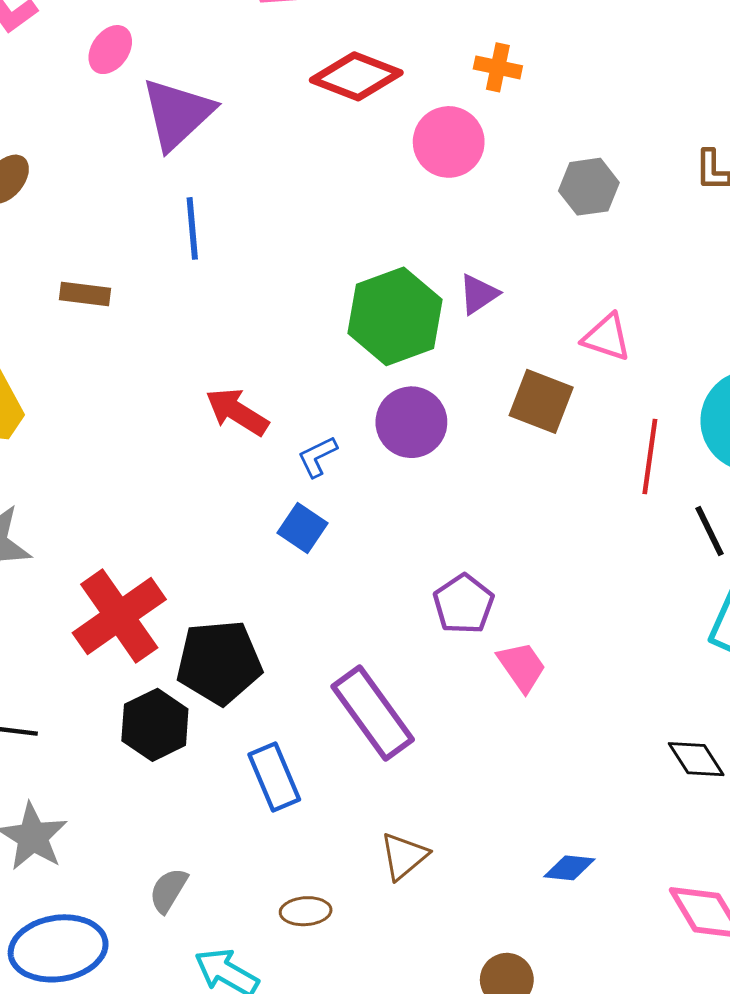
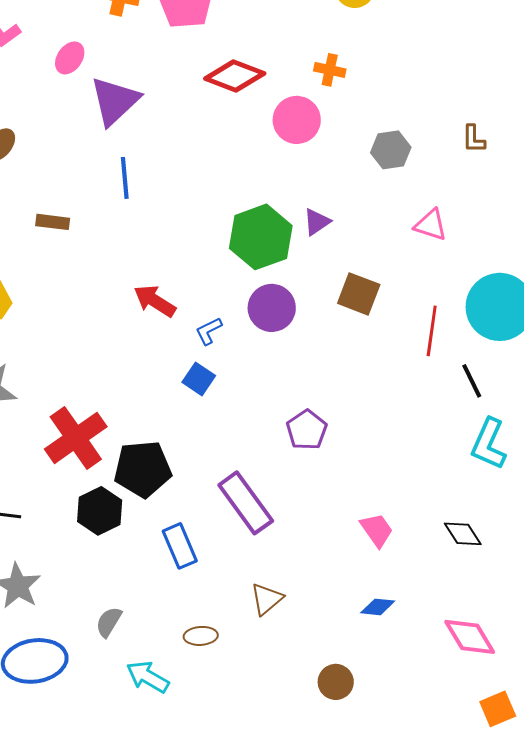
pink triangle: (607, 337) -> (431, 225), moved
pink trapezoid: (522, 667) -> (377, 530), moved

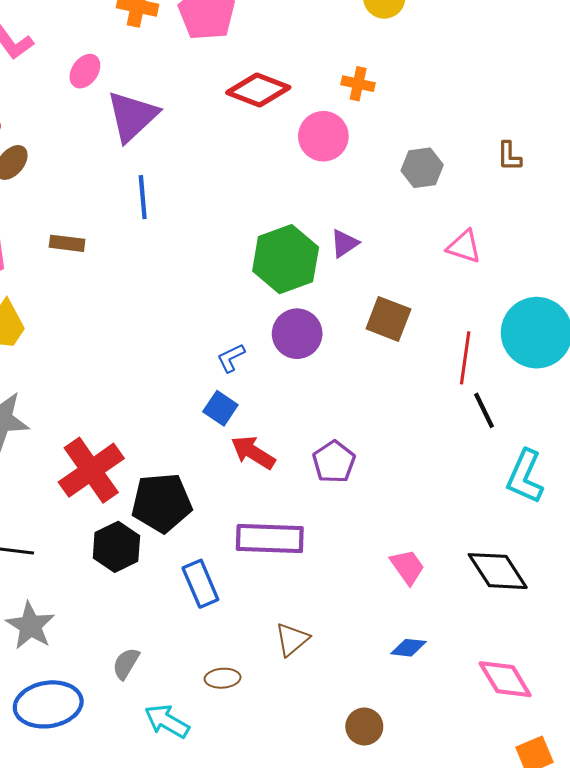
red arrow: (155, 301) -> (253, 452), moved
black line: (472, 381) -> (484, 410), moved
purple rectangle: (246, 503) -> (270, 538), turned -52
black diamond: (463, 534) -> (498, 571), size x1.5

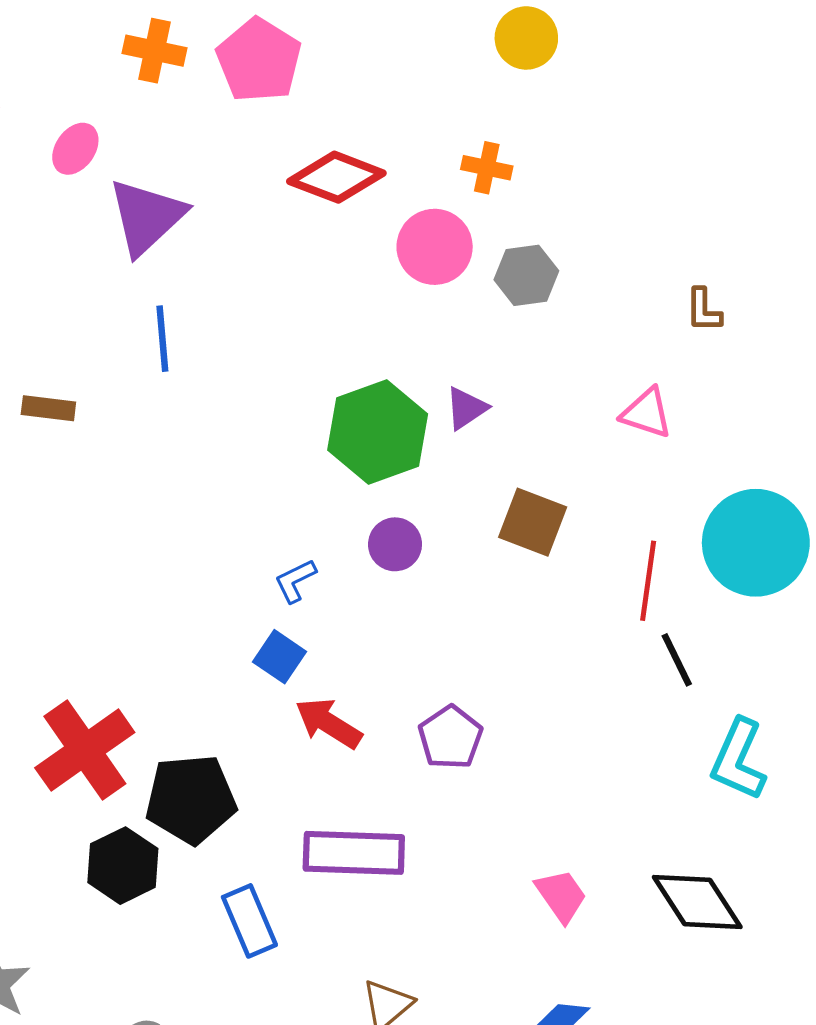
brown L-shape: (509, 156) -> (704, 310), moved
gray hexagon: (422, 168) -> (526, 275), moved
purple circle: (297, 334) -> (395, 544), size x0.7

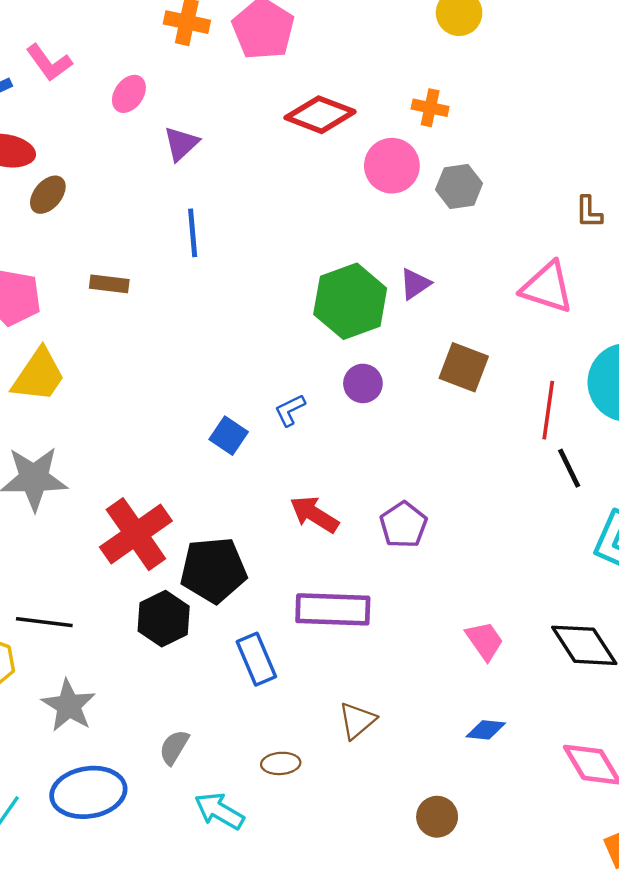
purple triangle: (147, 217) -> (181, 144), size x0.6
pink triangle: (647, 413) -> (547, 287), size x1.4
blue square: (279, 657) -> (229, 436), moved

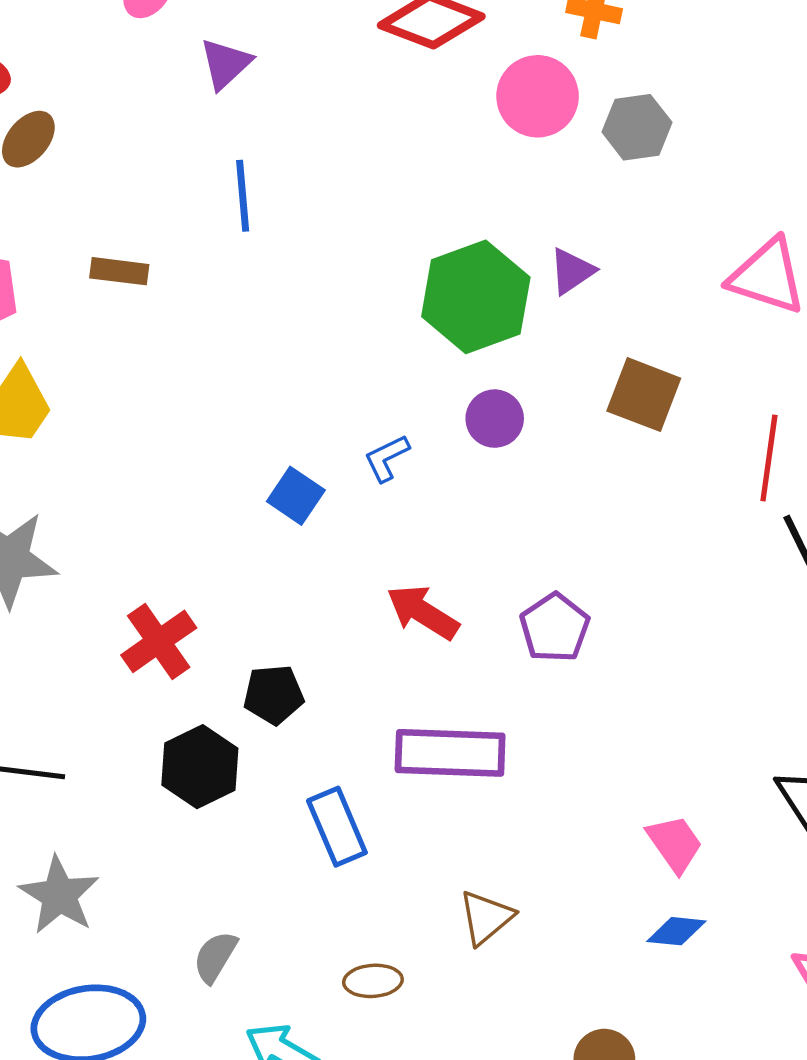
red cross: (136, 534) -> (159, 641), size x0.7
black pentagon: (213, 570) -> (274, 695), size x0.6
pink trapezoid: (485, 641) -> (675, 844), moved

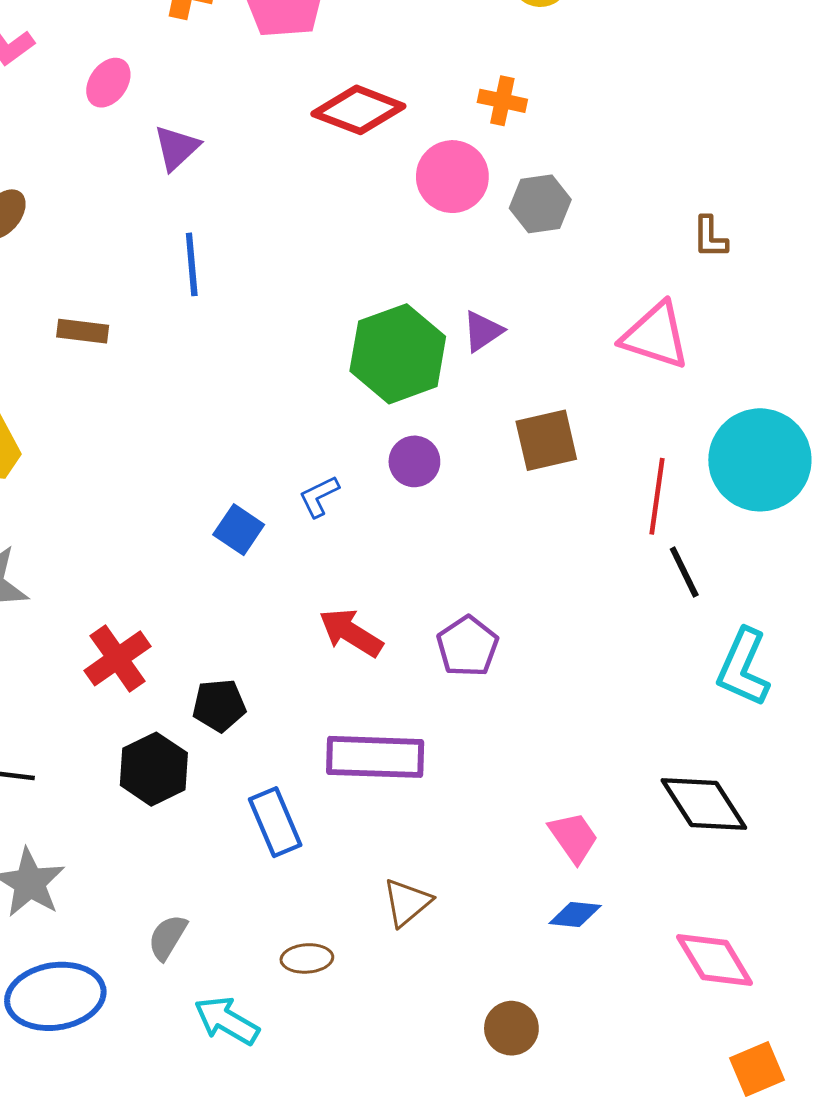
brown square: (644, 395) -> (546, 440), turned -34

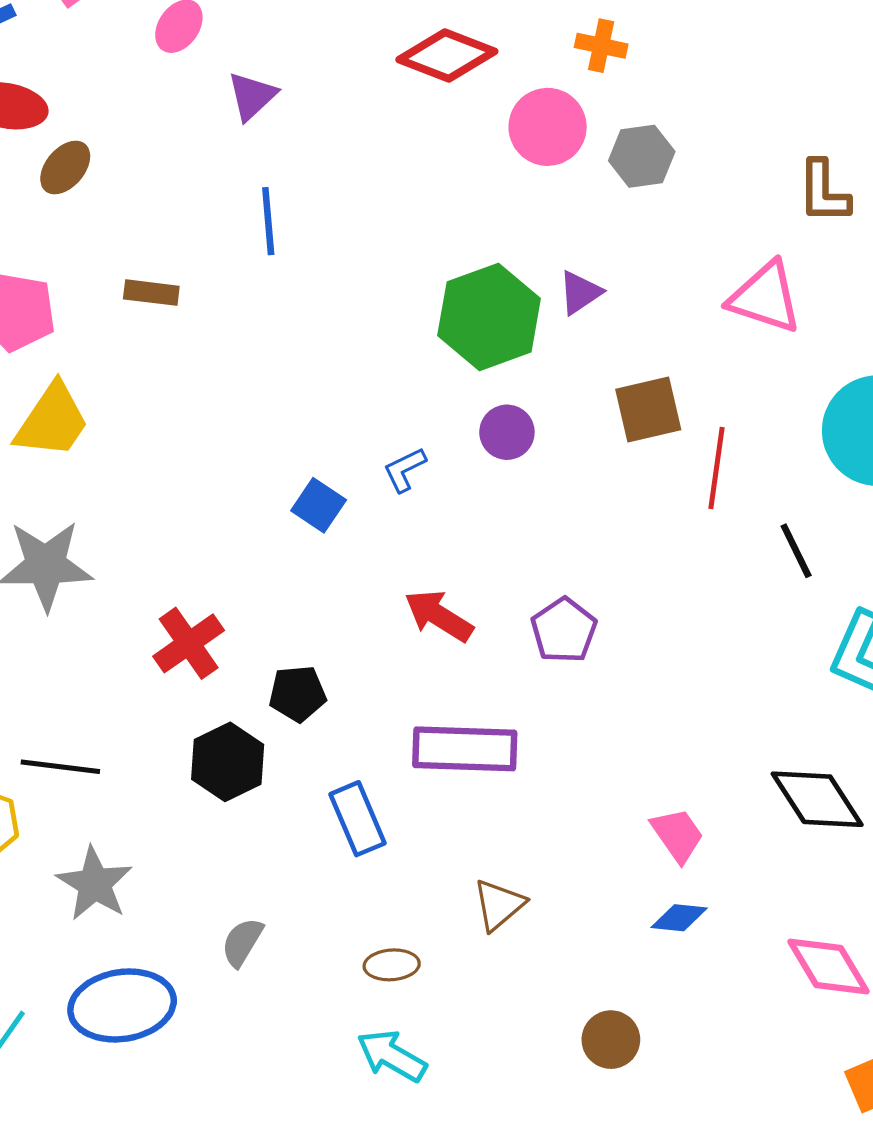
brown L-shape: (710, 237) -> (824, 192), size x1.4
red line: (657, 496) -> (716, 468), moved
cyan arrow: (227, 1021) -> (392, 1056), moved

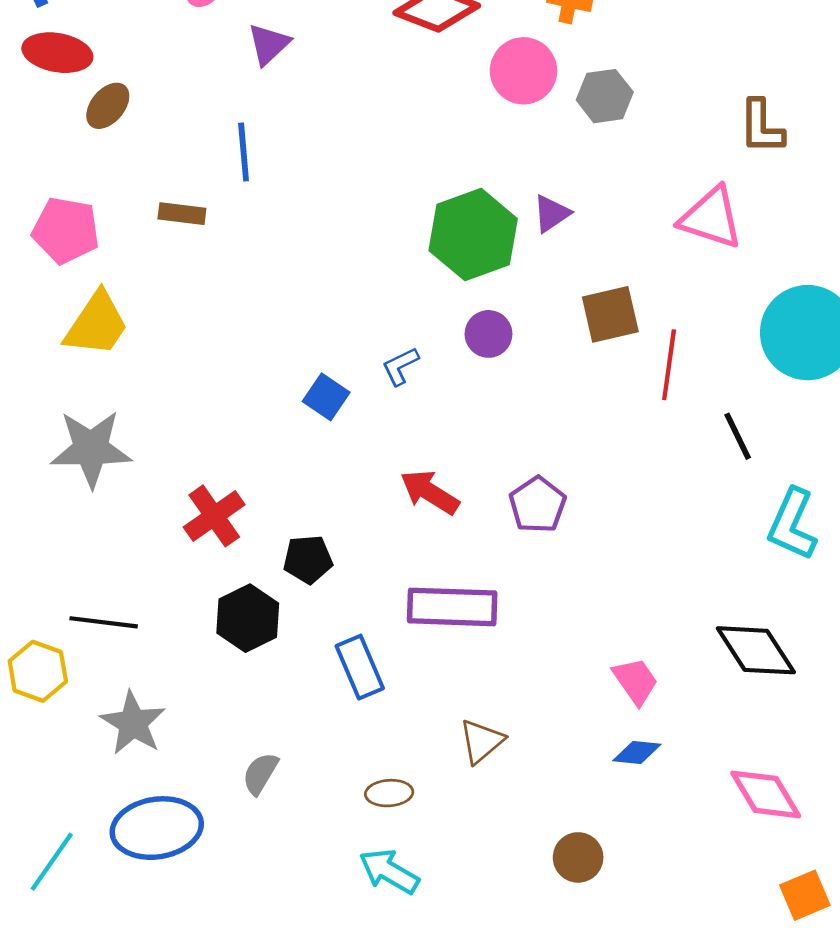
blue line: (268, 221) -> (244, 152), moved

